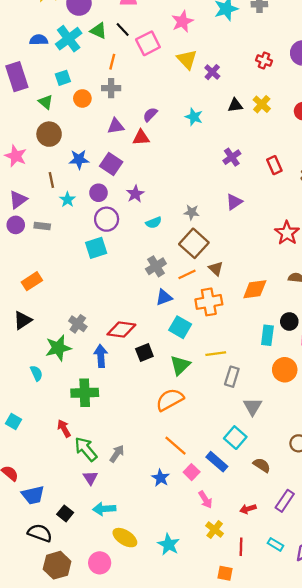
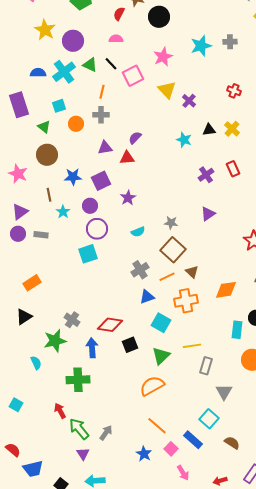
cyan star: (194, 117) -> (184, 140), moved
purple square: (111, 164) -> (101, 181), turned 30
red rectangle: (274, 165) -> (233, 169), moved
purple star: (135, 194) -> (128, 198), moved

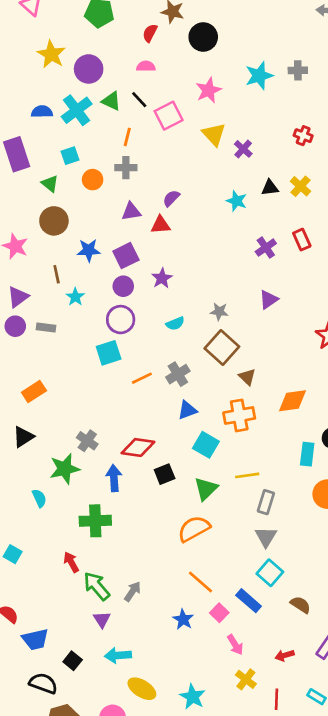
purple circle: (90, 206) -> (123, 286), moved
orange line: (167, 277) -> (142, 378), moved
gray triangle: (224, 392) -> (266, 537), moved

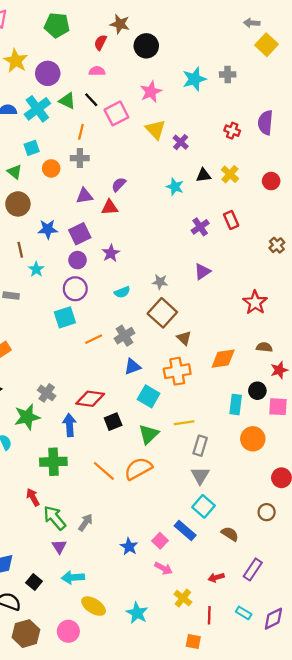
orange line: (201, 582) -> (104, 471), moved
pink arrow: (235, 645) -> (163, 568), moved, turned -30

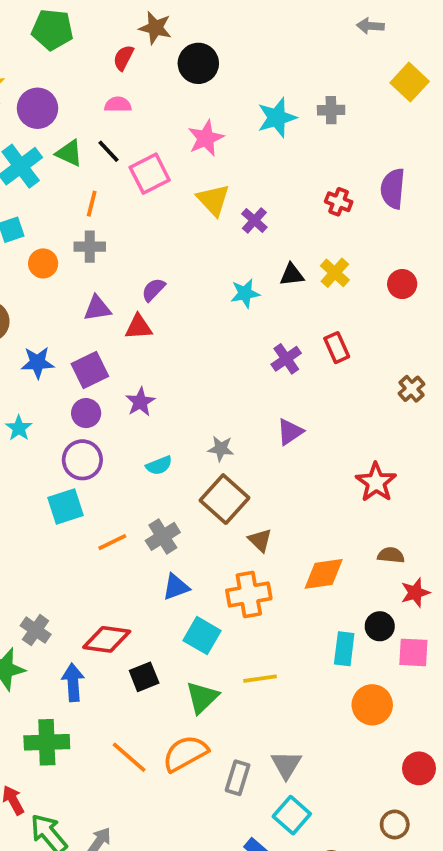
yellow square: (267, 45) -> (410, 82), moved
cyan star: (175, 187) -> (245, 293), turned -30
gray rectangle: (200, 446) -> (238, 778), moved

